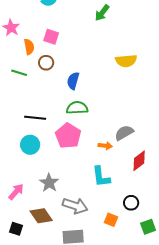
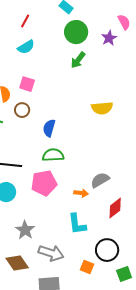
pink pentagon: (68, 136) -> (44, 183), turned 30
black circle: (131, 203) -> (107, 250), size x1.5

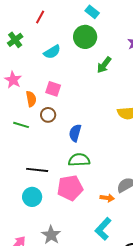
red line: (25, 21) -> (40, 17), moved
green circle: (76, 32) -> (85, 37), moved
cyan L-shape: (77, 224) -> (103, 229), turned 50

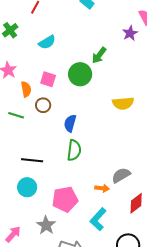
green circle: (85, 37) -> (80, 74), moved
green semicircle: (79, 160) -> (74, 150), turned 100
pink pentagon: (70, 188) -> (65, 199), moved

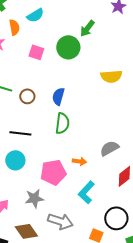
orange semicircle: (26, 89) -> (14, 27), moved
brown circle: (43, 105) -> (27, 96), moved
orange arrow: (102, 188) -> (79, 161), moved
gray star: (46, 225) -> (34, 198), turned 30

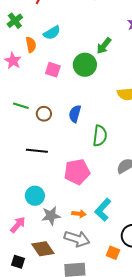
green semicircle: (62, 123) -> (100, 136), moved
cyan circle: (15, 160) -> (35, 196), moved
orange arrow: (79, 161) -> (79, 214), moved
pink pentagon: (53, 172) -> (77, 172), moved

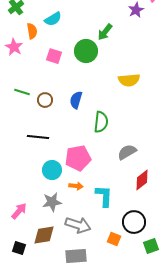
cyan circle: (35, 196) -> (52, 170), moved
cyan L-shape: (103, 210) -> (104, 196), turned 140
orange arrow: (79, 214) -> (76, 186), moved
brown diamond: (43, 249) -> (44, 235), turned -65

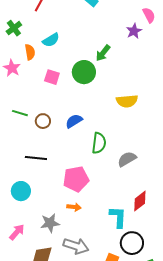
blue semicircle: (76, 100) -> (74, 121), turned 42
gray semicircle: (127, 152) -> (127, 159), moved
cyan circle: (52, 170) -> (21, 191), moved
cyan L-shape: (104, 196) -> (118, 217), moved

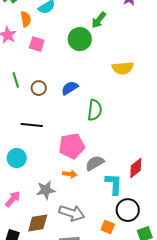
pink square: (52, 77) -> (37, 44), moved
green line: (20, 113) -> (16, 80), turned 56
gray semicircle: (127, 159) -> (95, 163), moved

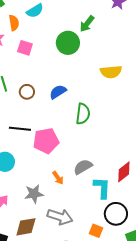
pink pentagon: (72, 146) -> (46, 141), moved
orange arrow: (70, 174) -> (58, 178), turned 48

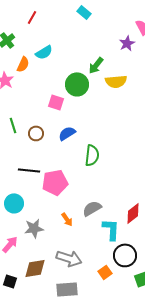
orange semicircle: (14, 23) -> (23, 64), turned 35
pink square: (25, 48) -> (56, 102), moved
yellow semicircle: (111, 72) -> (116, 81), moved
gray star: (34, 194) -> (34, 228), moved
orange square: (96, 231) -> (105, 272), turned 32

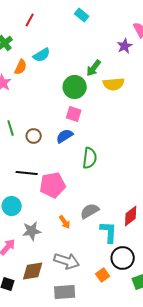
pink square: (56, 102) -> (74, 114), moved

